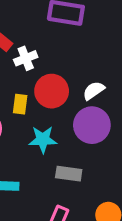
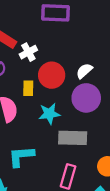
gray rectangle: (69, 174) -> (73, 138), size x1.4

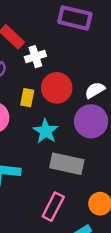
cyan star: (49, 114) -> (46, 131), turned 30

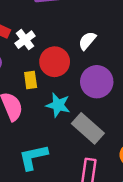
white semicircle: (95, 90) -> (87, 41), moved
gray rectangle: (67, 164) -> (88, 128), turned 48

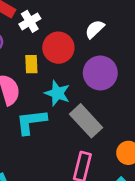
cyan L-shape: (33, 157) -> (31, 122), moved

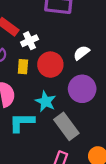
yellow rectangle: (31, 64) -> (23, 67), moved

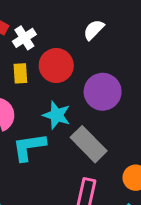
white semicircle: (81, 53) -> (94, 30), moved

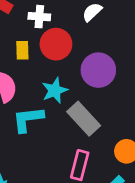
white cross: (24, 38) -> (39, 17), moved, turned 35
cyan star: (57, 115) -> (55, 90), turned 30

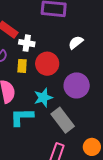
white cross: (39, 17) -> (27, 43), moved

